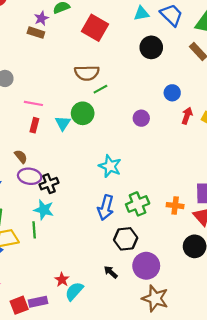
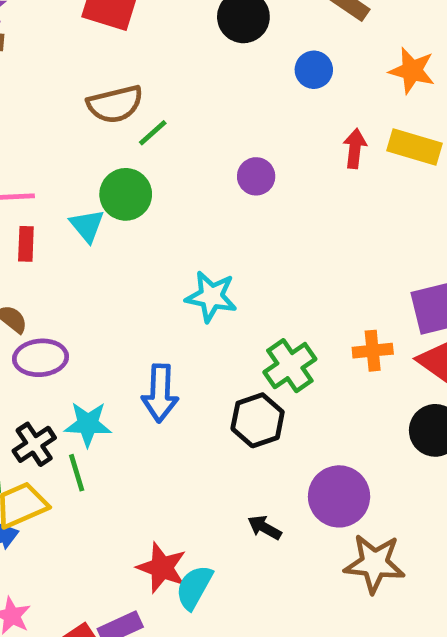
blue circle: (172, 93) -> (314, 70), moved
black cross: (49, 184) -> (34, 444), moved
blue arrow: (106, 208) -> (160, 393), moved
black hexagon: (126, 239) -> (258, 420), moved
red star: (62, 280) -> (162, 568), size x1.5

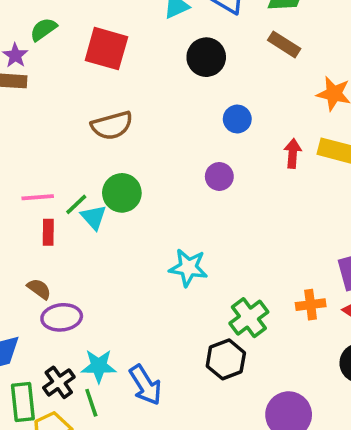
blue circle: (314, 70) -> (237, 119), moved
green line: (153, 133) -> (76, 204), moved
blue arrow: (160, 393) -> (145, 385), moved, turned -33

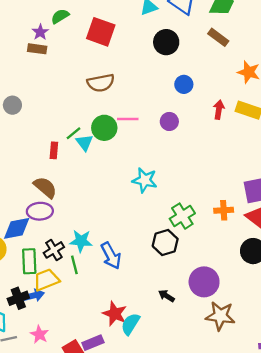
pink line: (38, 197) -> (128, 119), moved
brown semicircle: (39, 289) -> (45, 187), size x1.5
purple ellipse: (62, 317) -> (40, 211), moved

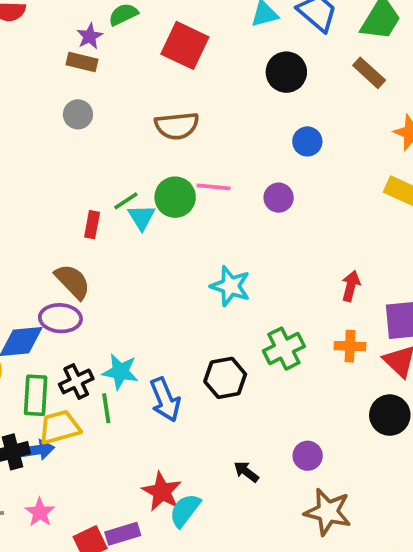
gray circle: (12, 105) -> (78, 114), moved
red arrow: (219, 110) -> (351, 286), moved
black hexagon: (165, 243) -> (225, 378), moved
purple circle: (204, 282) -> (308, 456), size x0.6

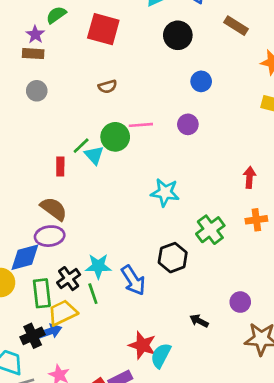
brown semicircle: (177, 126) -> (108, 87), size x0.6

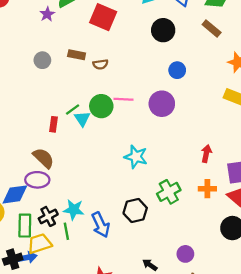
brown rectangle: (33, 54) -> (77, 55), moved
purple circle: (188, 124) -> (162, 104), size x1.5

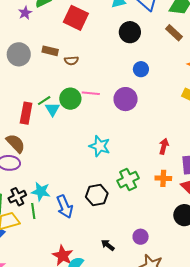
gray circle: (42, 60) -> (19, 54), size x1.5
red rectangle: (53, 124) -> (26, 113), size x1.5

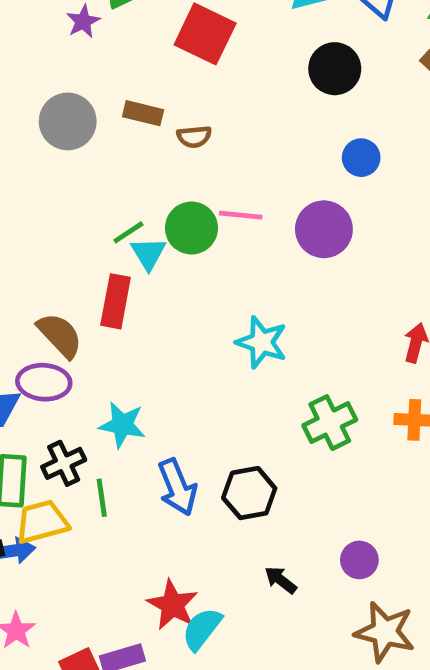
red rectangle: (26, 113) -> (116, 301), moved
cyan star: (41, 192) -> (122, 425), moved
black hexagon: (97, 195) -> (249, 493), moved

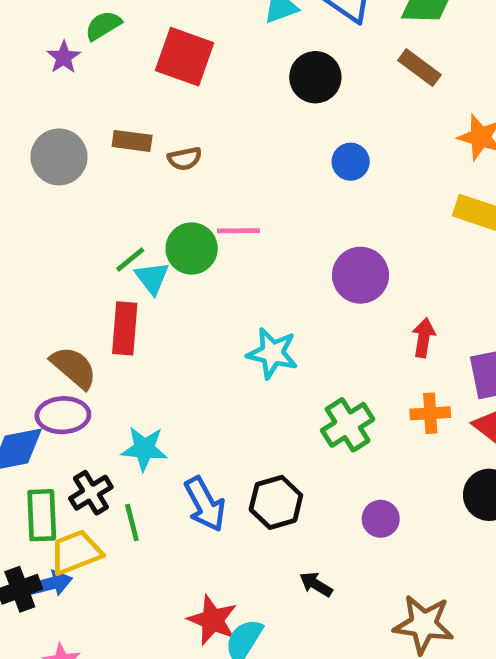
purple circle: (324, 229) -> (360, 275), moved
purple circle: (359, 560) -> (381, 519), moved

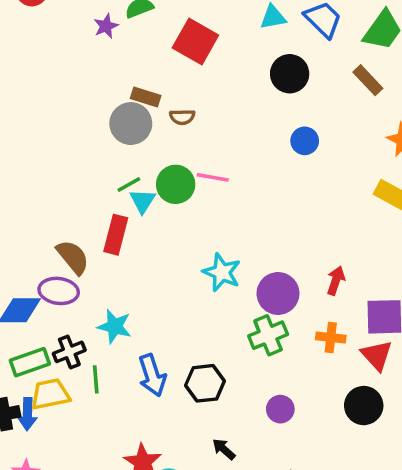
gray circle: (59, 157) -> (131, 124), moved
purple circle: (360, 275) -> (278, 293), moved
green rectangle: (42, 515) -> (30, 362), turned 63
blue arrow: (50, 584) -> (27, 414), turned 96

